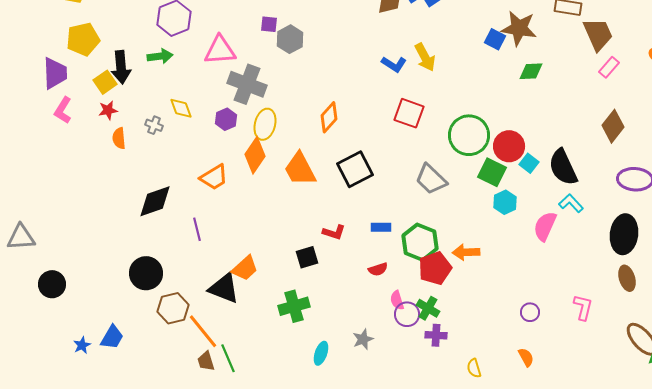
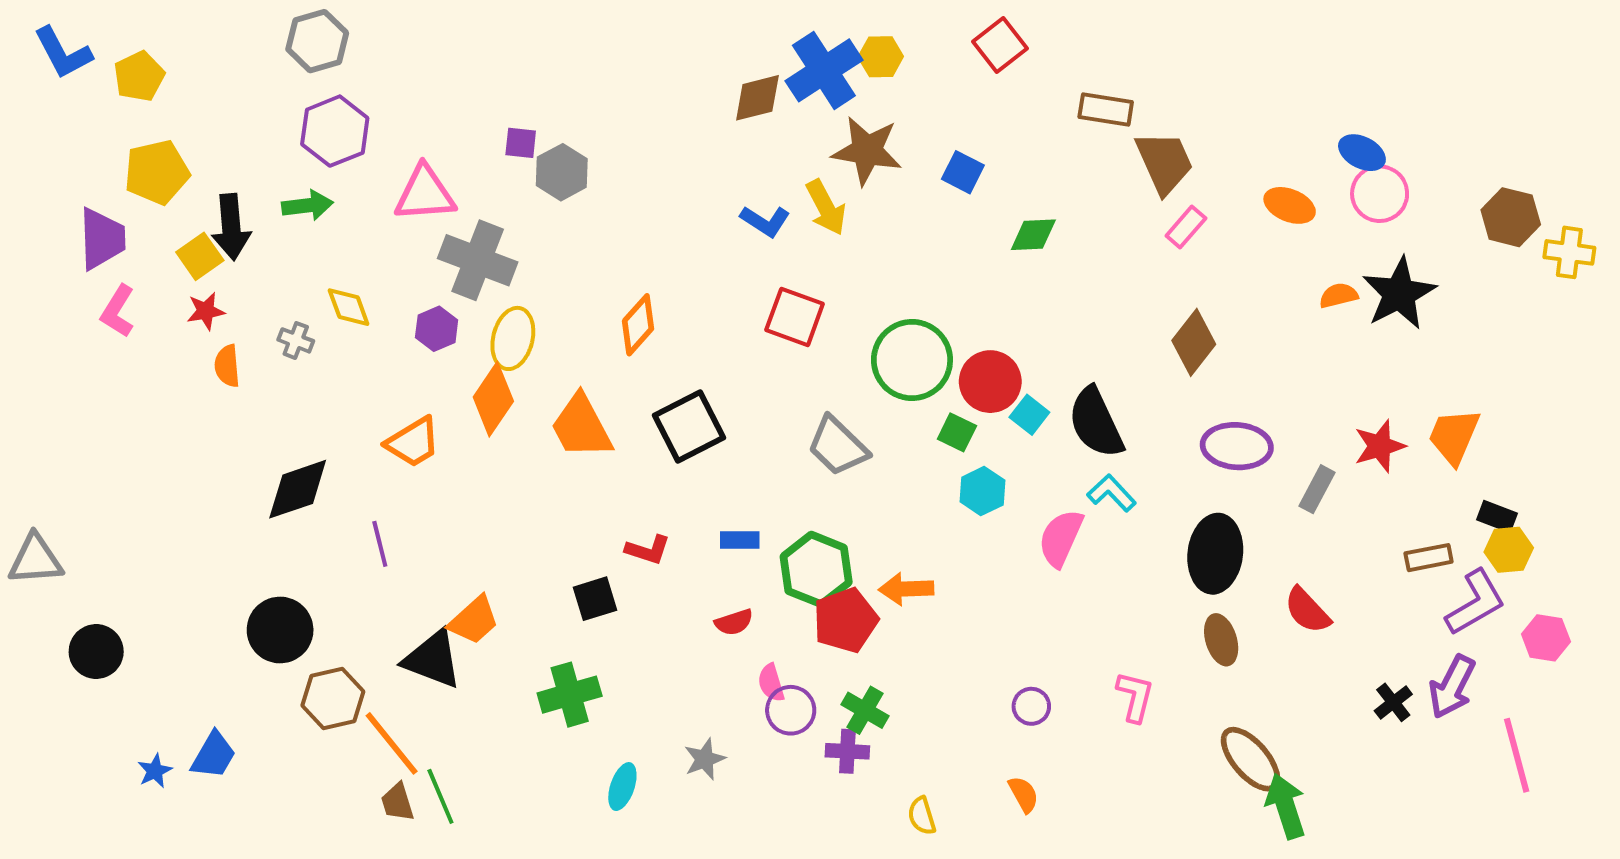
brown star: (519, 28) -> (867, 151), moved
green square: (492, 172) -> (957, 432), size x0.7
green cross: (428, 308) -> (865, 710), moved

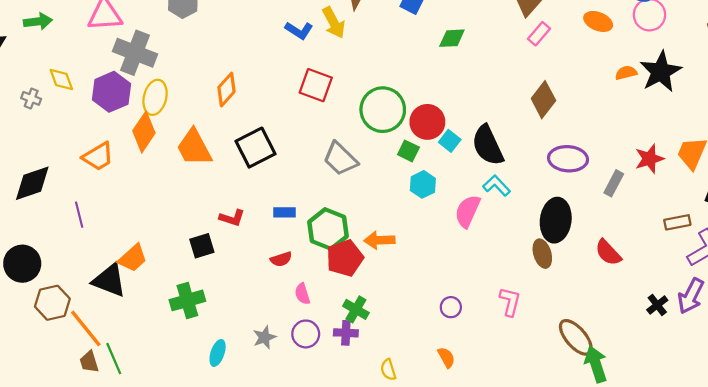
purple hexagon: (437, 329) -> (112, 92), size x1.6
brown ellipse: (1221, 640) -> (542, 254), moved
purple circle: (791, 710) -> (306, 334), moved

